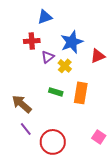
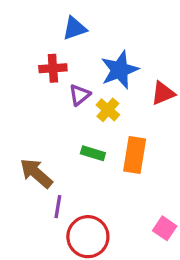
purple line: (26, 129) -> (58, 207), moved, turned 48

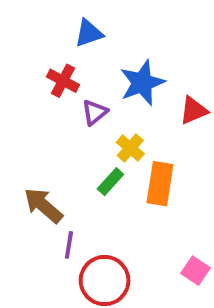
red cross: (53, 68) -> (63, 81), turned 32
yellow cross: (108, 110) -> (130, 148), moved
green rectangle: (93, 153) -> (110, 182), turned -65

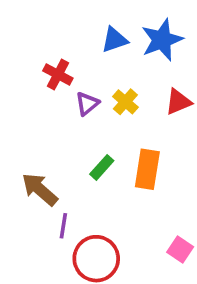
blue triangle: (89, 33) -> (114, 40), moved
blue star: (142, 83) -> (162, 40), moved
yellow cross: (130, 148) -> (125, 102), moved

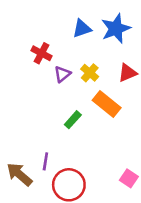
orange rectangle: (147, 169) -> (107, 104), moved, turned -60
brown arrow: (40, 189) -> (19, 174), moved

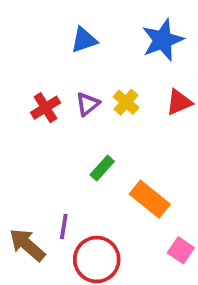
blue triangle: (82, 29) -> (84, 40), moved
red cross: (42, 53) -> (45, 108), moved, turned 30
orange rectangle: (107, 104) -> (150, 199), moved

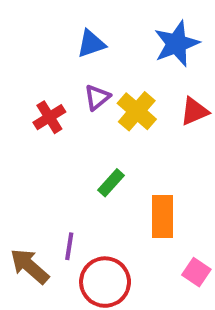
yellow cross: (126, 102) -> (137, 111), size x1.4
purple triangle: (88, 104) -> (97, 97), moved
orange rectangle: (150, 199) -> (163, 216), turned 51

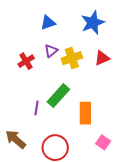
yellow cross: (137, 111) -> (72, 58), turned 30
green rectangle: (111, 183) -> (58, 96), size x1.6
purple line: (69, 246) -> (36, 108), moved

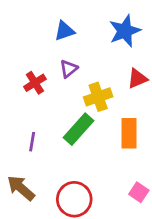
yellow cross: (72, 58) -> (98, 97), moved
purple line: (36, 108) -> (32, 142), moved
orange rectangle: (85, 113) -> (129, 133), moved

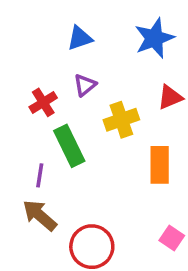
green rectangle: (78, 129) -> (69, 146), moved, turned -68
brown arrow: (21, 188) -> (40, 215), moved

